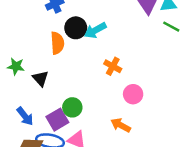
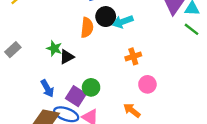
green star: (16, 66) -> (54, 48), moved
orange cross: (113, 66) -> (133, 56), turned 35
black triangle: (40, 78) -> (67, 57), turned 35
purple square: (57, 120) -> (76, 96), turned -36

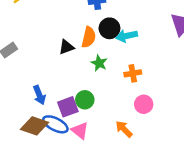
green star: (54, 48) -> (99, 63), moved
black triangle: (67, 57) -> (66, 47), moved
purple square: (76, 96) -> (68, 107), turned 30

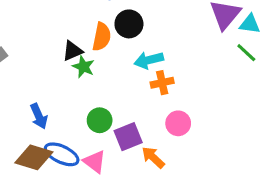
cyan arrow: (127, 36) -> (149, 60), moved
green star: (99, 63) -> (83, 67), moved
purple square: (68, 107) -> (128, 137), moved

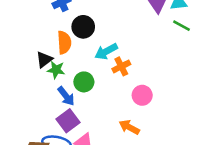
blue arrow: (39, 116) -> (66, 96), moved
green circle: (100, 120) -> (84, 82), moved
purple square: (128, 137) -> (68, 121), moved

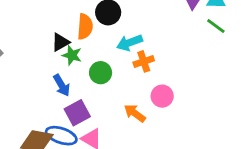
blue arrow: (66, 96) -> (62, 85), moved
orange arrow: (129, 127) -> (135, 113), moved

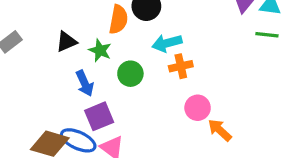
green line: (216, 26) -> (267, 35), turned -36
black triangle: (60, 42) -> (66, 42), moved
orange arrow: (135, 113) -> (220, 130), moved

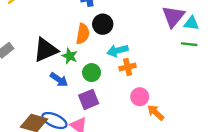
black triangle: (66, 42) -> (46, 50), size x1.6
blue arrow: (85, 83) -> (59, 80), turned -30
purple square: (99, 116) -> (89, 99), moved

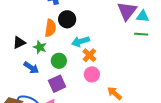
black triangle: (46, 50) -> (19, 43), size x0.6
orange cross: (128, 67) -> (89, 55), turned -32
pink circle: (140, 97) -> (92, 74), moved

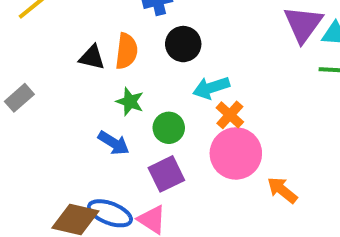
orange semicircle: (50, 28) -> (126, 51), moved
black triangle: (19, 43) -> (92, 57), moved, turned 40
pink circle: (92, 74) -> (236, 153), size x1.6

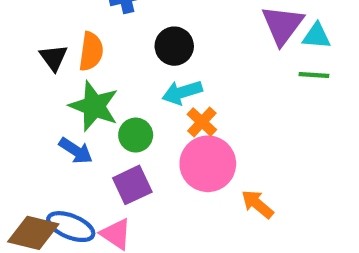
black circle: (183, 44) -> (174, 46), moved
black triangle: (92, 57) -> (54, 58), turned 40
green star: (130, 102) -> (94, 106), size x1.6

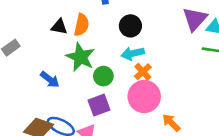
black triangle: (54, 58) -> (59, 27), turned -48
blue arrow: (76, 151) -> (50, 80), moved

